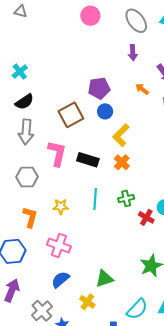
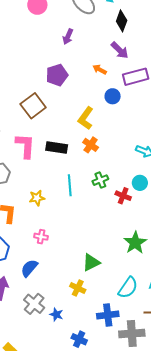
purple arrow: (133, 53) -> (68, 37), moved, turned 35
blue circle: (105, 111) -> (113, 96), moved
pink cross: (59, 245) -> (41, 237), size x0.6
blue semicircle: (60, 280) -> (29, 268), moved

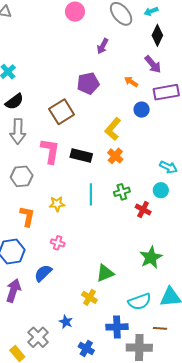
cyan circle: (140, 183) -> (161, 190), moved
cyan semicircle: (128, 288) -> (140, 302), turned 30
gray cross: (34, 304) -> (38, 337), moved

